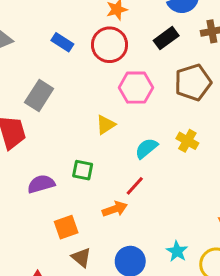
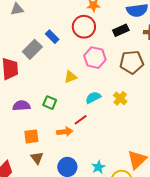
blue rectangle: (62, 42) -> (52, 37), moved

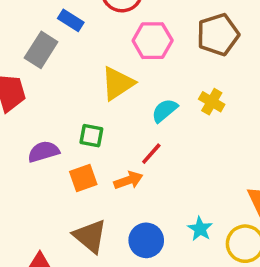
yellow triangle: (71, 77) -> (118, 83), size x1.5
orange square: (31, 136) -> (83, 178), moved
brown triangle: (37, 158) -> (90, 236), size x1.5

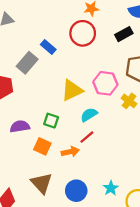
pink hexagon: (153, 41) -> (105, 83), moved
yellow cross: (212, 102) -> (129, 101), moved
cyan semicircle: (165, 110) -> (89, 115), moved
orange square: (83, 178) -> (42, 146), turned 36

